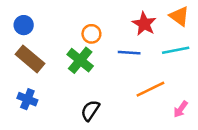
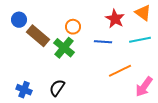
brown rectangle: (30, 59) -> (38, 36), moved
blue cross: (27, 99) -> (24, 90), moved
pink arrow: (181, 109) -> (144, 87), size x1.5
black semicircle: (90, 110) -> (57, 88), moved

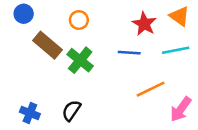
blue circle: (19, 20) -> (24, 14), moved
orange circle: (73, 27) -> (79, 20), moved

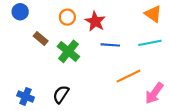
red star: (144, 24) -> (95, 21), moved
brown rectangle: (47, 45) -> (41, 39), size x0.6

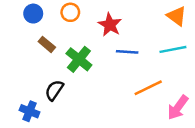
blue circle: (20, 12) -> (33, 14), moved
orange circle: (67, 17) -> (70, 12), moved
black semicircle: (61, 94) -> (54, 90), moved

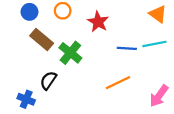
brown rectangle: (47, 44) -> (42, 40), size x1.5
blue line: (127, 52) -> (127, 48), moved
orange line: (148, 88) -> (118, 83), moved

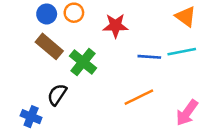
blue circle: (29, 12) -> (47, 14), moved
red star: (98, 22) -> (115, 26), turned -30

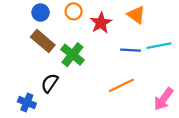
orange circle: (74, 13) -> (74, 11), moved
orange triangle: (186, 17) -> (136, 15), moved
red star: (115, 26) -> (101, 23), turned -30

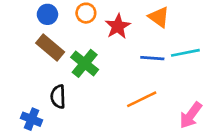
black semicircle: (50, 83) -> (58, 97), turned -36

